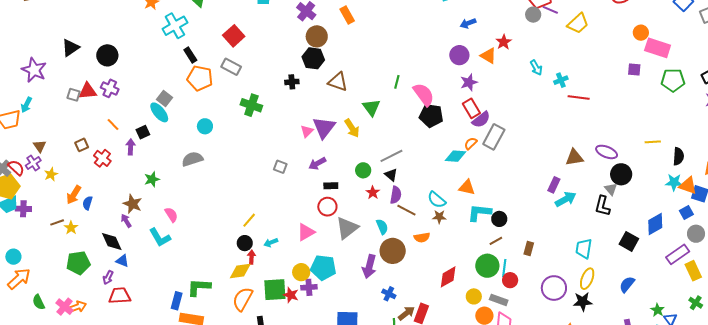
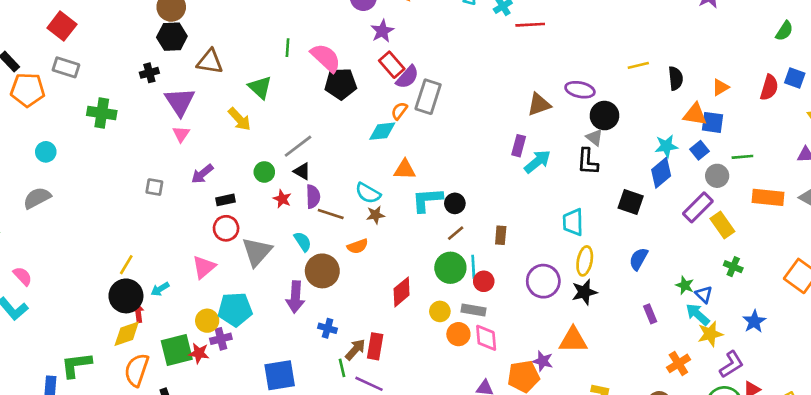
purple triangle: (324, 128) -> (180, 102), moved
cyan star: (674, 182) -> (666, 146), moved
black circle: (245, 243) -> (126, 296), size x1.6

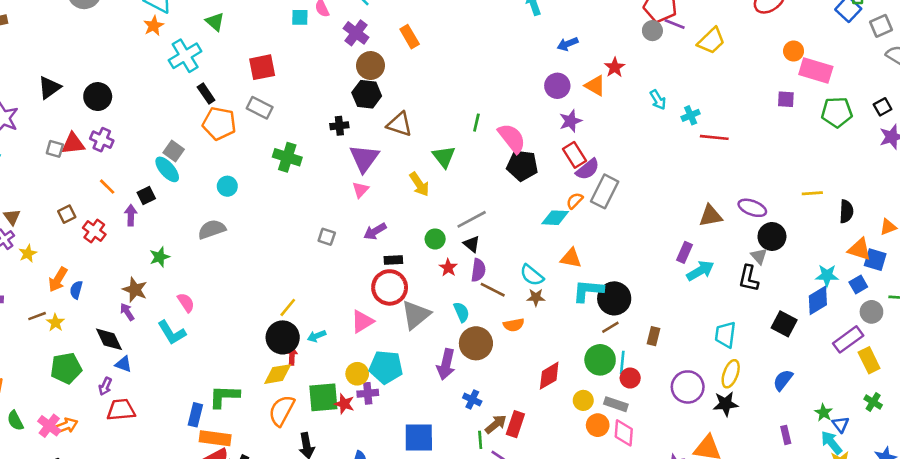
red square: (62, 26) -> (262, 67), turned 32
black circle: (455, 203) -> (614, 298), size x1.6
red circle: (226, 228) -> (390, 287), size x1.4

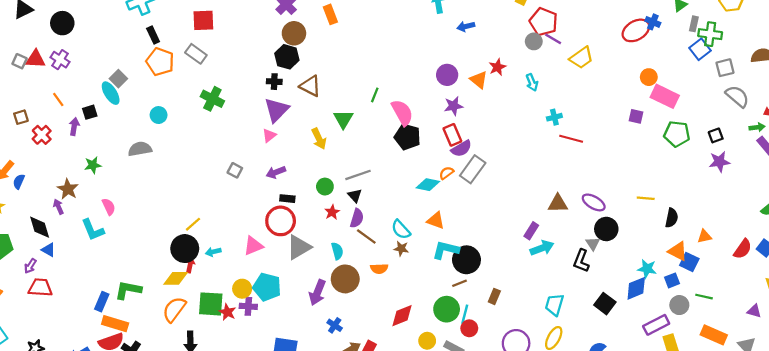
blue arrow: (568, 44) -> (466, 26), moved
cyan arrow: (658, 100) -> (532, 82), moved
black cross: (339, 126) -> (274, 82), moved

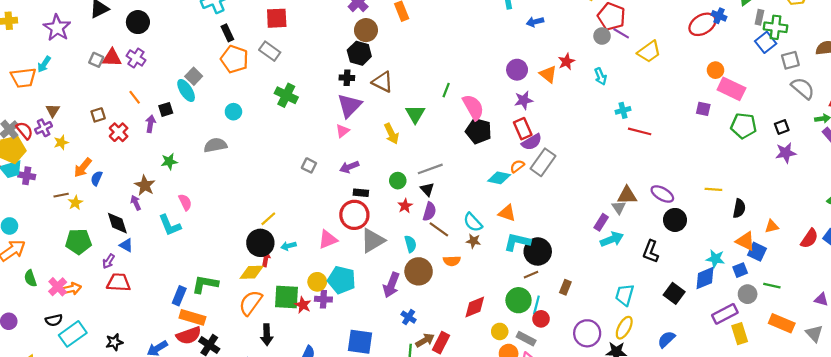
gray triangle: (593, 244) -> (619, 207), moved

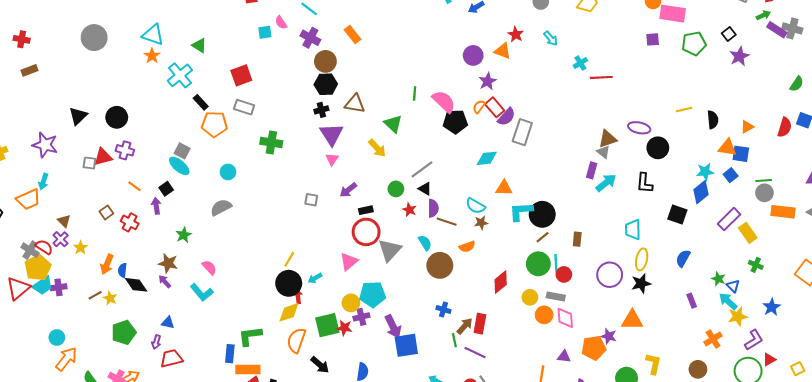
orange semicircle: (517, 166) -> (479, 107), moved
black diamond: (117, 223) -> (136, 285), moved
purple arrow: (391, 285) -> (393, 327), moved, turned -30
gray circle: (748, 294) -> (764, 193), moved
black arrow: (267, 335) -> (320, 365), turned -30

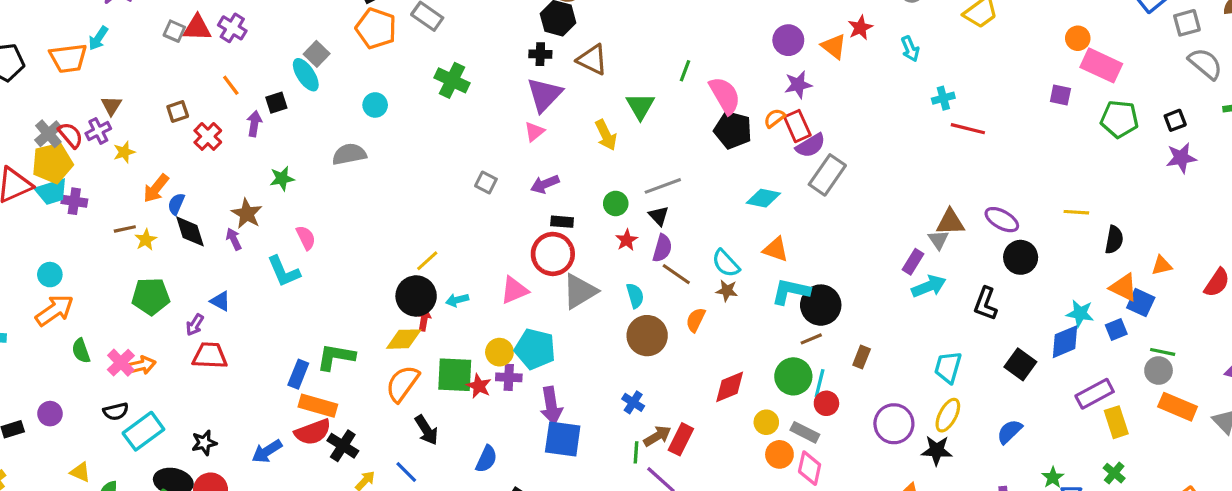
orange semicircle: (467, 247) -> (696, 320), turned 119

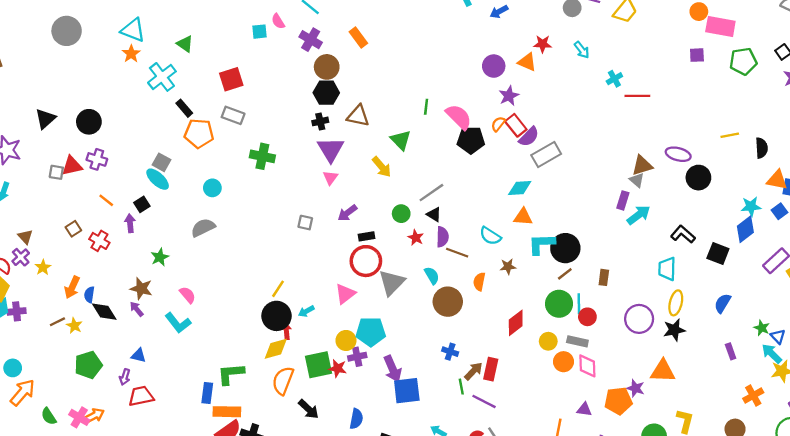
red star: (860, 28) -> (543, 44), turned -30
gray rectangle: (827, 175) -> (546, 155), turned 40
cyan diamond: (763, 198) -> (520, 188), moved
brown star: (727, 291) -> (508, 267), moved
black L-shape: (985, 304) -> (683, 234), moved, turned 125

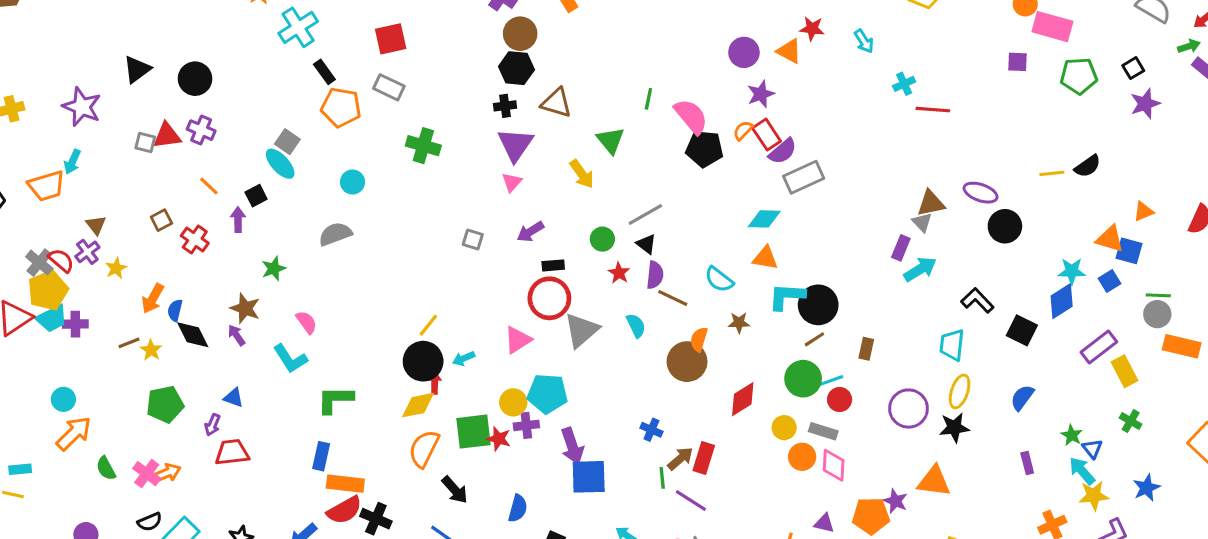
black semicircle: (762, 148) -> (1088, 166), moved, turned 54
brown circle: (448, 302) -> (687, 362), moved
cyan line: (579, 304) -> (830, 381), turned 66
green L-shape: (231, 374) -> (335, 400), moved

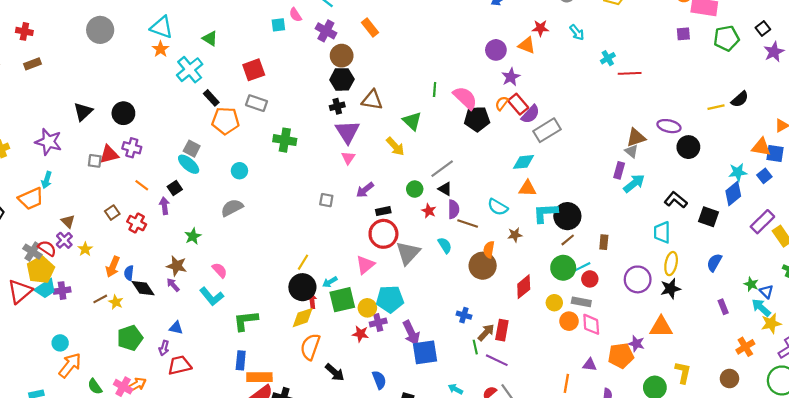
green square: (473, 432) -> (342, 300), moved
blue semicircle: (518, 508) -> (379, 380), turned -30

